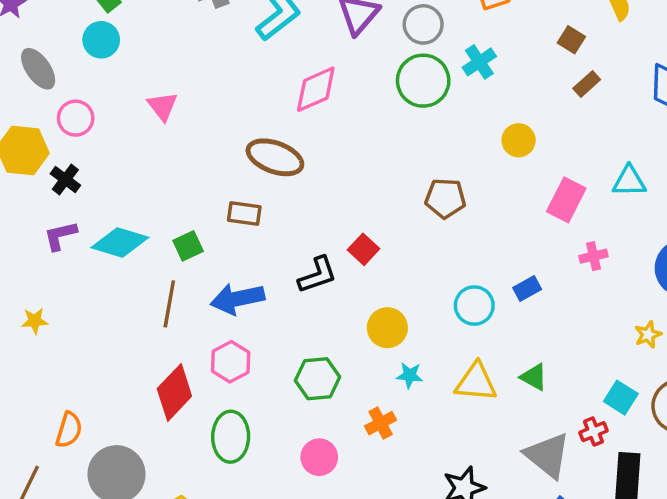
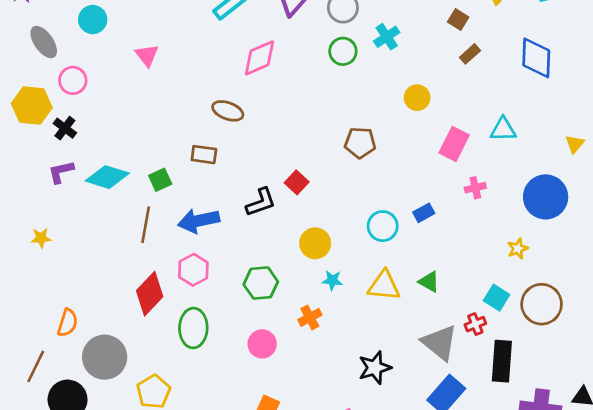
green circle: (423, 81) -> (343, 51), size x0.7
pink triangle: (162, 106) -> (147, 55), moved
brown ellipse: (275, 157) -> (228, 111), size x0.7

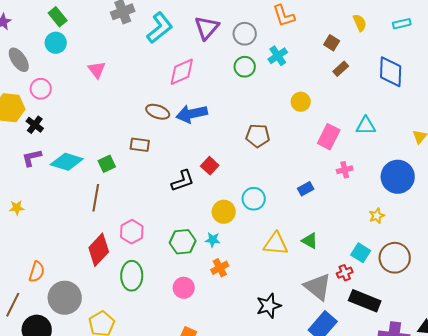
blue arrow: (199, 221) -> (192, 114), moved
cyan circle: (383, 226) -> (254, 199), moved
cyan star: (332, 280) -> (213, 240), moved
black rectangle: (502, 361) -> (365, 301), turned -72

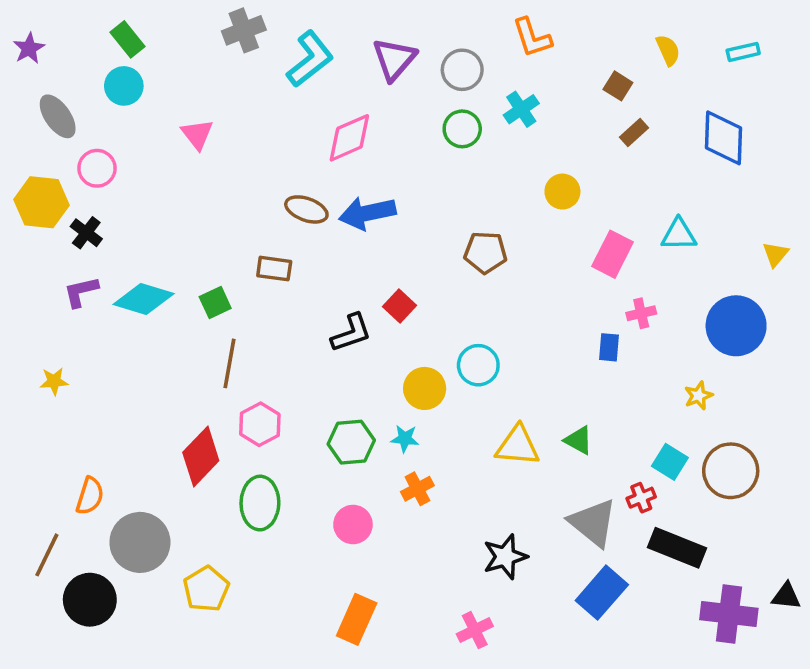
blue rectangle: (306, 189) -> (609, 347), moved, turned -56
brown line: (96, 198) -> (229, 363), moved

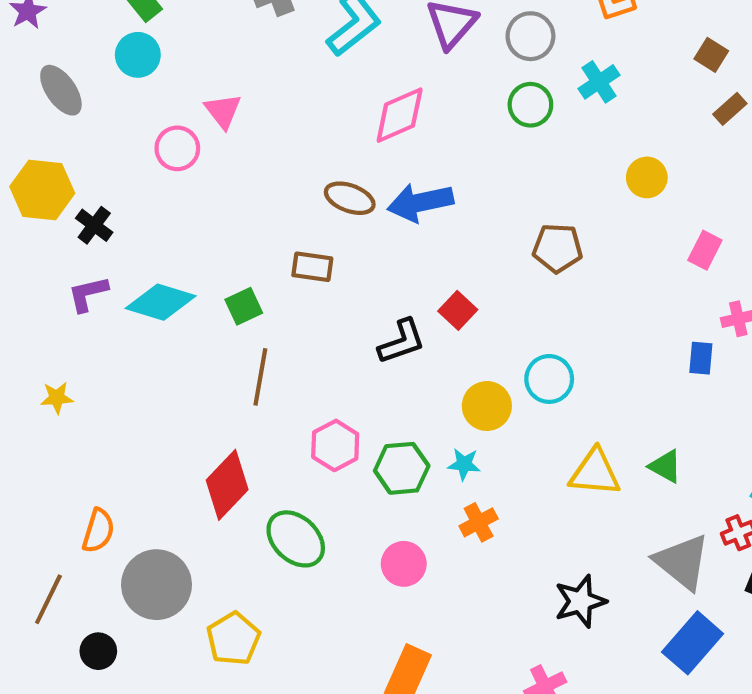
pink circle: (97, 168) -> (177, 148), moved
pink rectangle: (613, 254) -> (705, 250), size x0.7
pink hexagon: (260, 424) -> (335, 445), moved
green ellipse: (260, 503) -> (296, 539), turned -48
black circle: (90, 600) -> (98, 651), size x0.6

